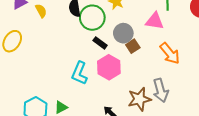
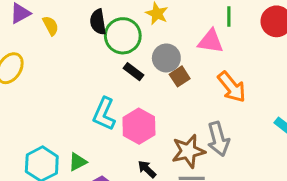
pink hexagon: (109, 67) -> (139, 126), moved

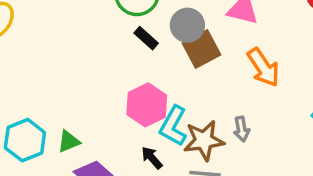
brown square: (180, 76) -> (202, 49), size x1.5
cyan L-shape: (104, 114) -> (173, 126), moved
gray arrow: (218, 139) -> (242, 129), size x0.6

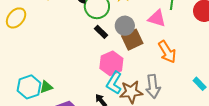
pink hexagon: (147, 105) -> (111, 63), moved
gray arrow: (242, 129) -> (153, 86), size x1.6
green triangle: (69, 141) -> (46, 87), moved

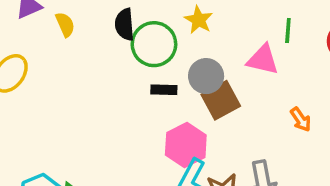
black rectangle: (101, 32) -> (164, 90), turned -40
orange arrow: (167, 52) -> (301, 119), moved, size x0.6

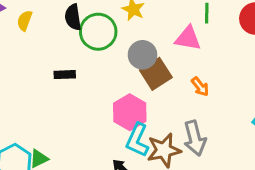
yellow semicircle: (65, 24) -> (25, 21), turned -132
black rectangle: (164, 90) -> (65, 75), moved
orange arrow: (301, 119) -> (200, 87), moved

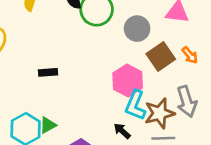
brown square: (156, 74) -> (161, 57), moved
black rectangle: (65, 75) -> (48, 72), moved

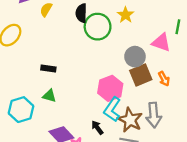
gray circle: (137, 29) -> (135, 57), moved
brown star: (160, 113) -> (130, 120), turned 30
green triangle: (48, 125) -> (49, 96), moved, turned 32

